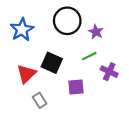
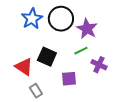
blue star: (22, 30) -> (32, 19), moved
purple star: (96, 32) -> (87, 29), size x1.5
red triangle: (26, 74) -> (24, 67), turned -42

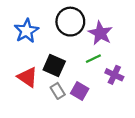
blue star: (32, 19) -> (26, 31), moved
purple square: (69, 79) -> (80, 91), turned 35
gray rectangle: (36, 91) -> (58, 91), moved

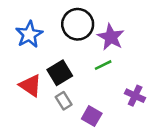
black square: (54, 66) -> (60, 73), turned 35
purple cross: (114, 75) -> (135, 96), moved
purple square: (80, 91) -> (92, 116), moved

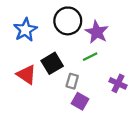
gray rectangle: (64, 101) -> (72, 81), moved, turned 48

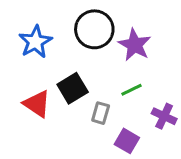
green line: (90, 57) -> (132, 90), moved
purple square: (80, 101) -> (127, 141), moved

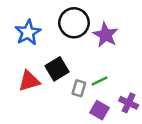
green line: (132, 90) -> (99, 81), moved
red triangle: (37, 104) -> (29, 81), turned -50
purple cross: (164, 116) -> (129, 103), moved

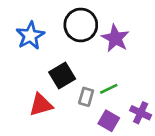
red triangle: (29, 81) -> (41, 105), moved

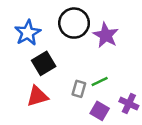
black square: (62, 76) -> (44, 63), moved

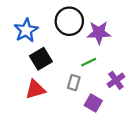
purple star: (106, 35) -> (99, 33), turned -30
green line: (100, 82) -> (89, 62), moved
purple cross: (129, 104) -> (116, 80), moved, turned 30

